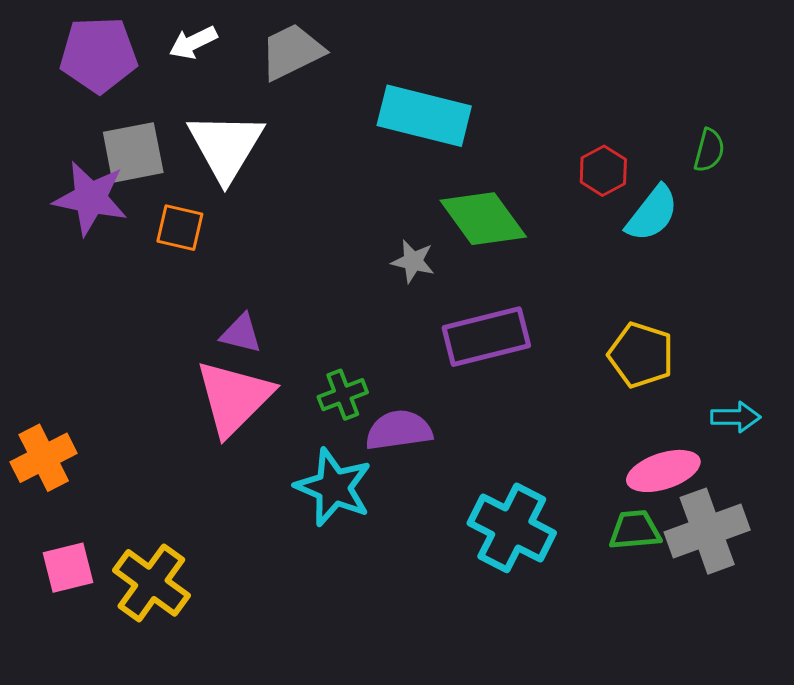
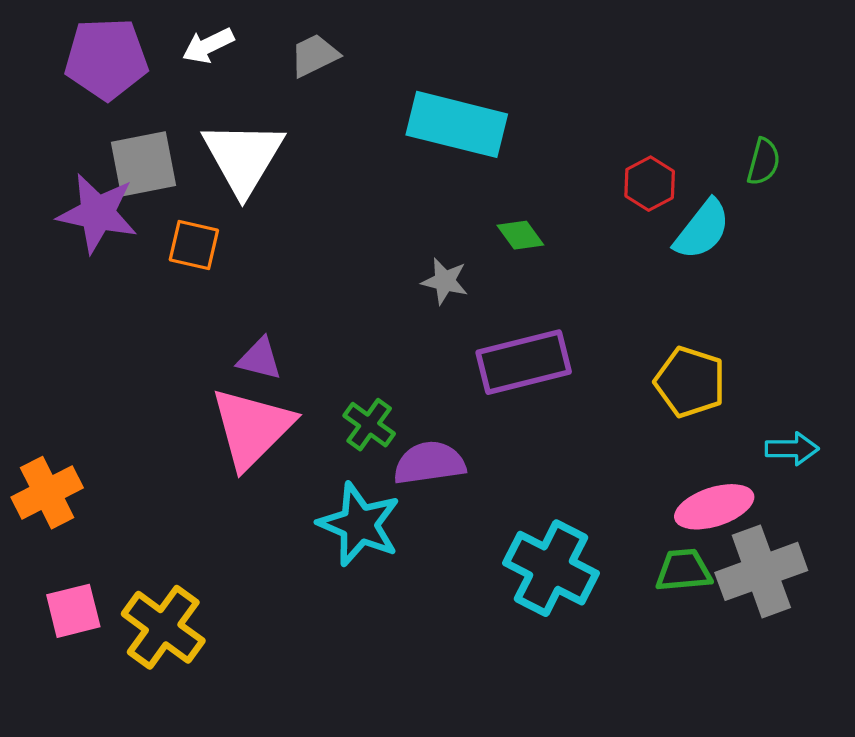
gray trapezoid: (292, 52) -> (314, 55), size x0.7
green diamond: (483, 219) -> (520, 235), size x0.5
green cross: (343, 395) -> (369, 425), turned -33

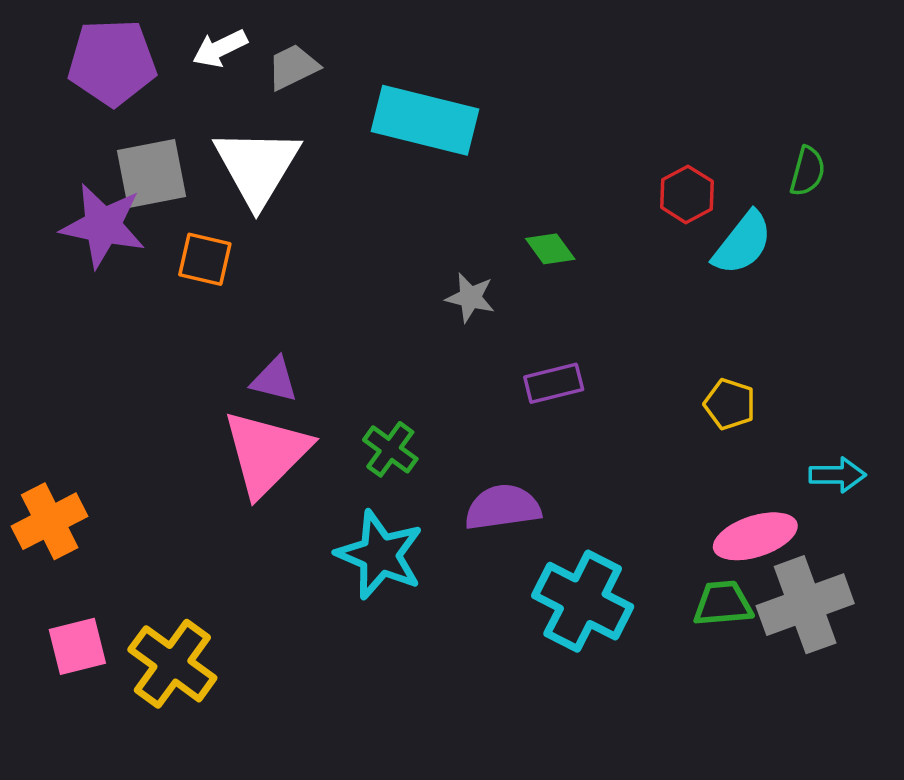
gray trapezoid: (314, 55) -> (293, 67), moved
cyan rectangle: (457, 124) -> (425, 120), moved
purple rectangle: (524, 362) -> (554, 383), size x0.6
yellow pentagon: (690, 382) -> (730, 404), size x0.7
purple semicircle: (429, 463) -> (503, 507), moved

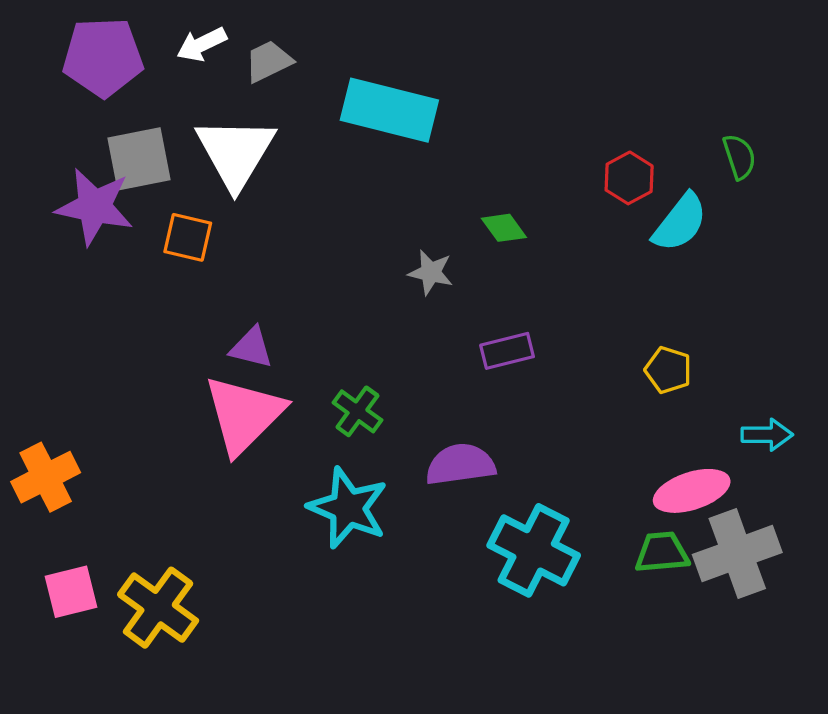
green semicircle: (807, 171) -> (739, 157), turned -33

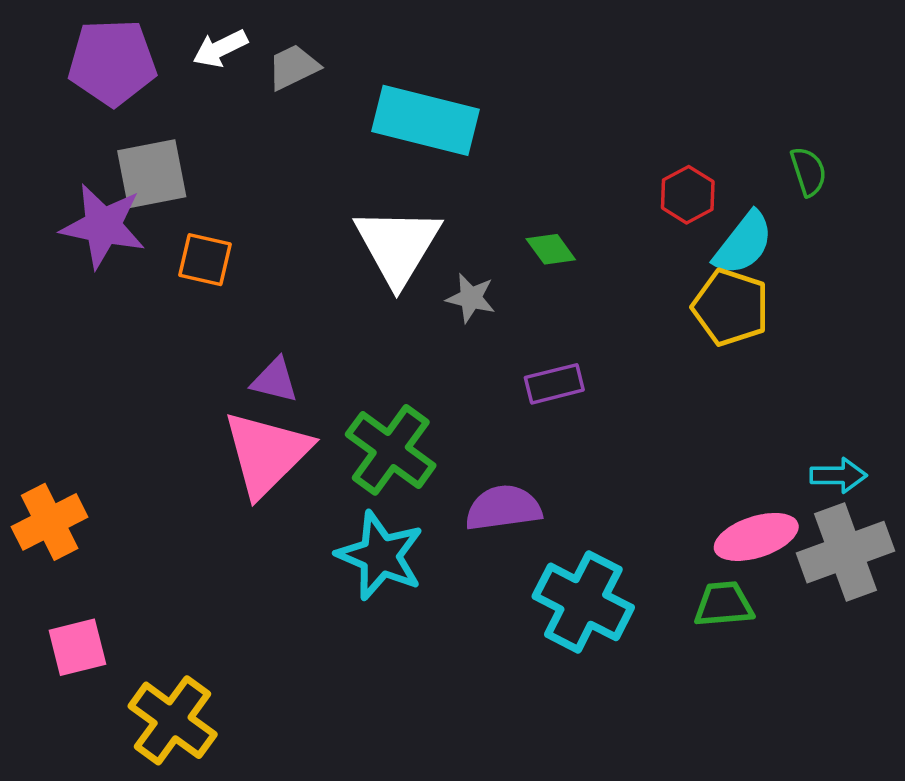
white triangle: (235, 153) -> (398, 246), moved
yellow pentagon: (668, 370) -> (731, 307), moved, size x1.5
green cross: (357, 411) -> (391, 450), size x1.6
gray cross: (737, 553) -> (846, 552), moved
yellow cross: (158, 608) -> (173, 720), moved

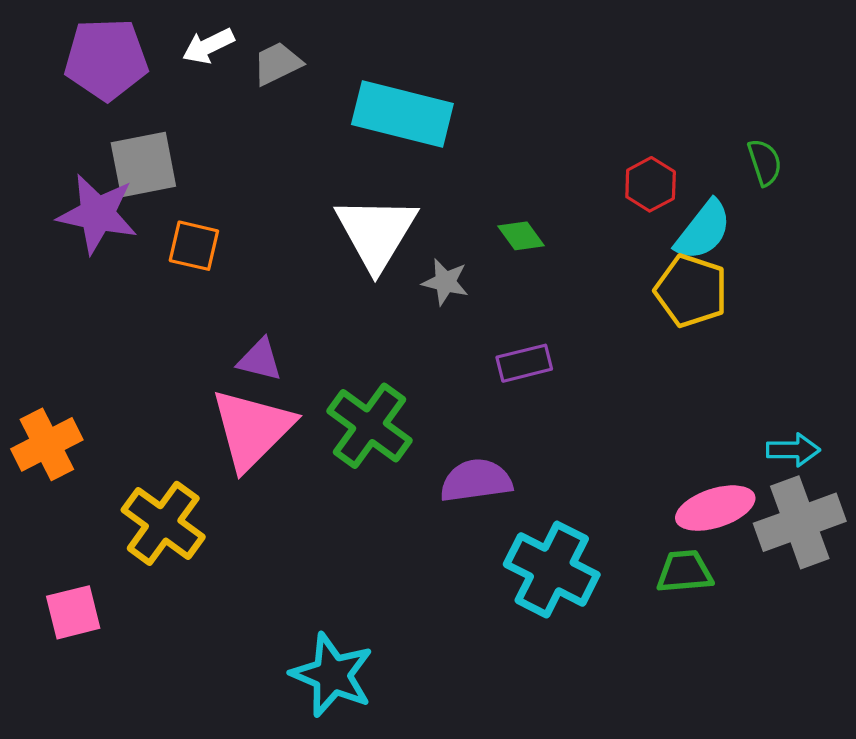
orange cross: (50, 522) -> (47, 444), moved
cyan star: (380, 556) -> (332, 675), moved
yellow cross: (173, 720) -> (163, 523), moved

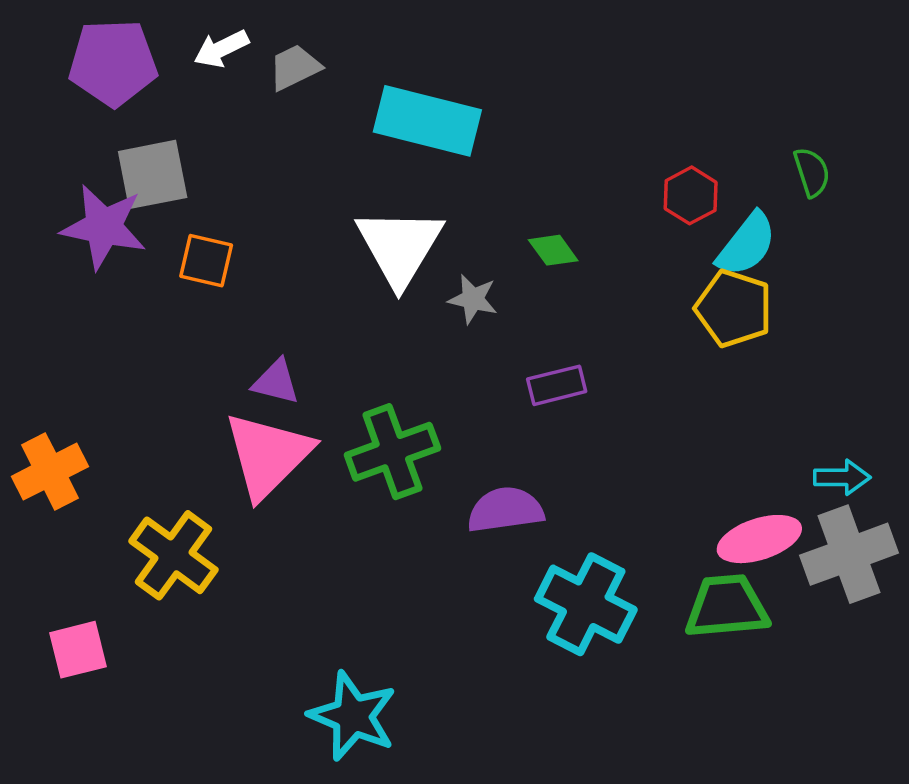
green cross: (370, 426) -> (392, 452), turned 34
green trapezoid: (685, 572) -> (727, 607), size x1.4

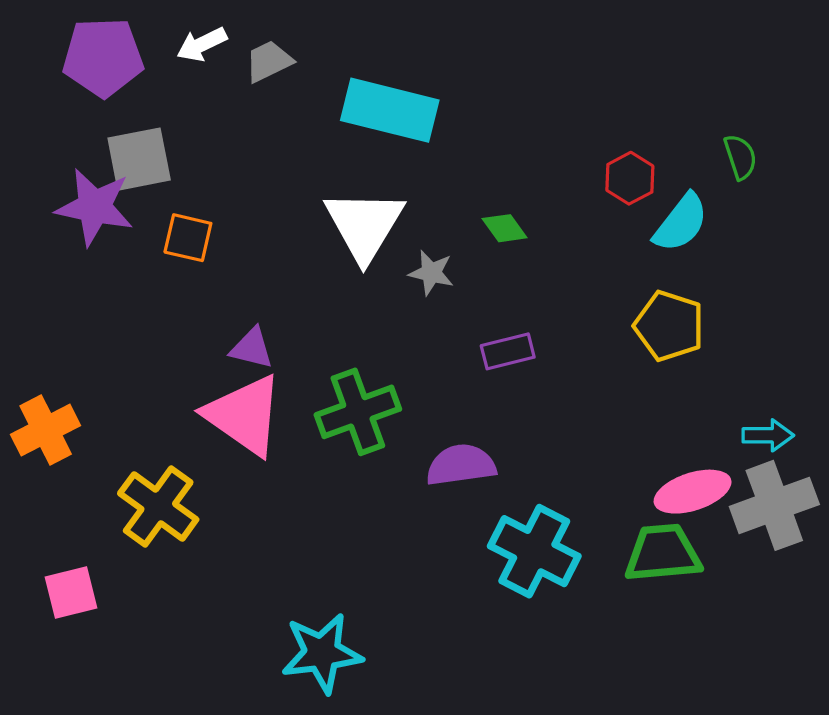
yellow pentagon: (734, 308) -> (669, 326), moved
pink triangle: (268, 455) -> (244, 415), turned -40
cyan star: (353, 716) -> (322, 653), turned -30

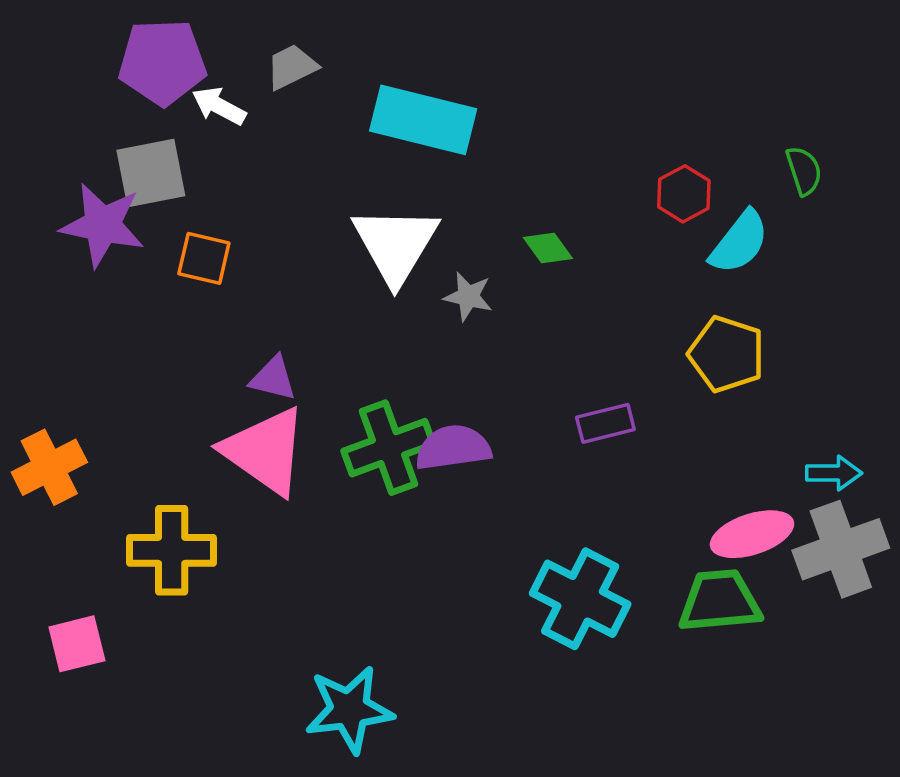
white arrow: (202, 44) -> (219, 106), moved, turned 54
purple pentagon: (103, 57) -> (162, 62), moved
purple rectangle: (508, 351) -> (605, 423), moved
purple semicircle: (461, 465) -> (453, 448), moved
yellow cross: (158, 506) -> (172, 550), turned -36

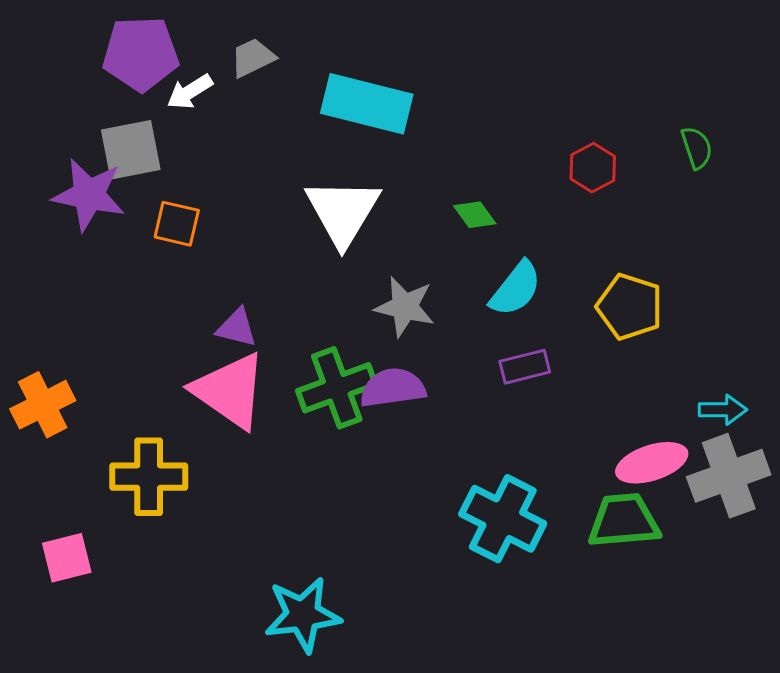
white arrow: (219, 106) -> (190, 92), turned -60
cyan semicircle: (739, 242) -> (516, 289), moved
gray star: (468, 296) -> (405, 307), moved, size x1.4

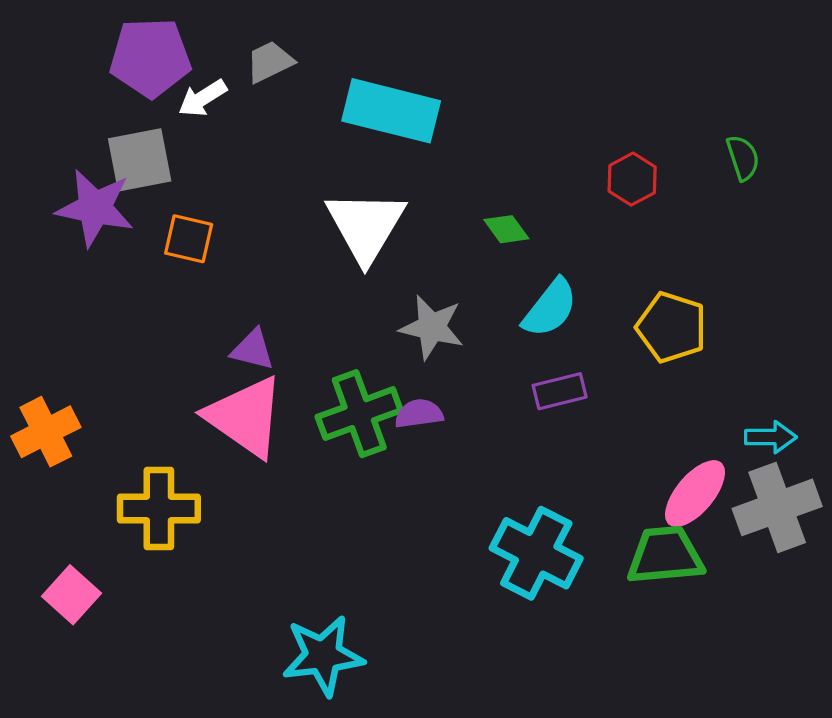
purple semicircle: (393, 388) -> (419, 414), size x0.7
pink ellipse: (652, 463) -> (695, 494), turned -32
pink square: (67, 558) -> (71, 595), turned -34

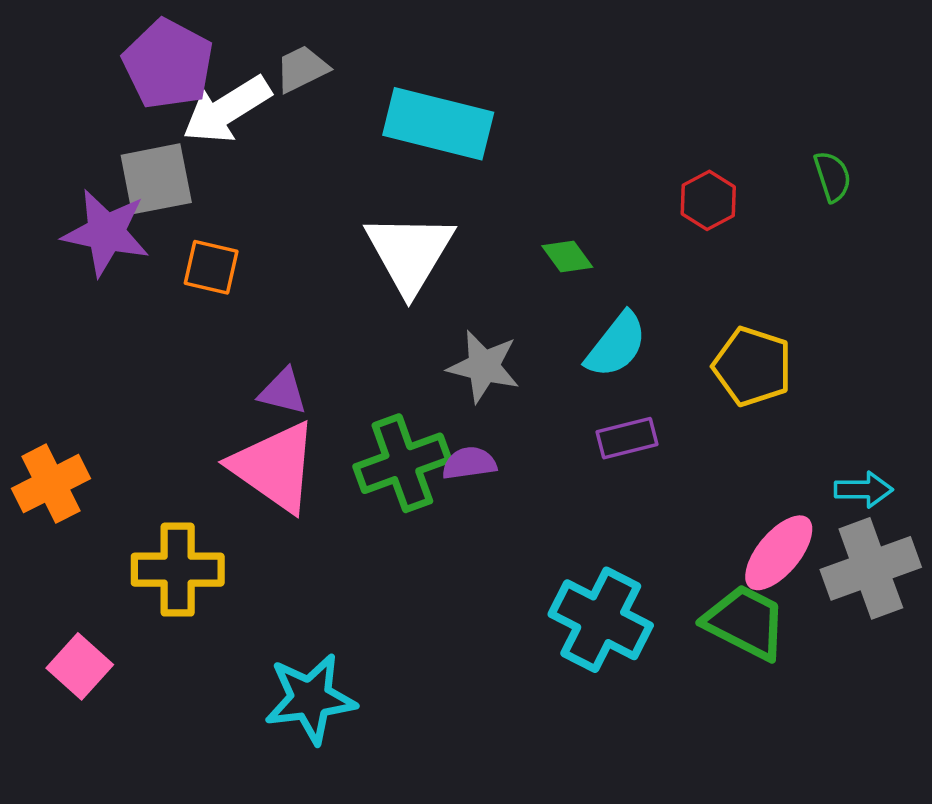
purple pentagon: (150, 58) -> (168, 64), turned 30
white arrow: (203, 98) -> (227, 109), size x1.6
green trapezoid: (665, 555) -> (745, 622), turned 32
cyan star: (323, 656) -> (310, 699), moved

